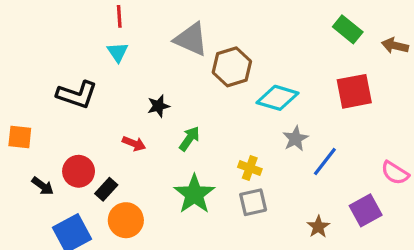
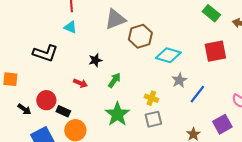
gray triangle: (191, 39) -> (115, 19), turned -45
cyan triangle: (118, 52) -> (70, 27), turned -32
black rectangle: (106, 189) -> (63, 111), turned 72

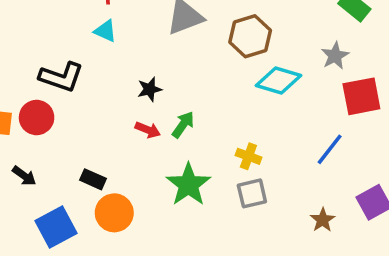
brown hexagon: (140, 36) -> (250, 36), moved
red square: (215, 51) -> (361, 96), moved
gray star: (179, 80) -> (335, 56), moved
red arrow: (80, 83) -> (148, 130), moved
red circle: (46, 100) -> (37, 118), moved

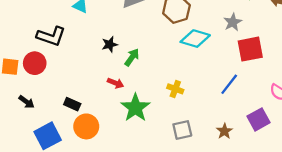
green arrow: (183, 125) -> (132, 57), moved
red arrow: (148, 130) -> (116, 83), moved
gray square: (252, 193) -> (182, 130), moved

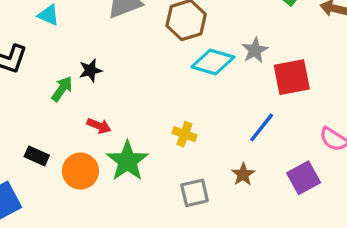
gray star: (233, 22) -> (255, 50), moved
green arrow: (132, 57) -> (62, 89), moved
orange circle: (86, 126) -> (80, 171), moved
brown star: (224, 131) -> (243, 174), moved

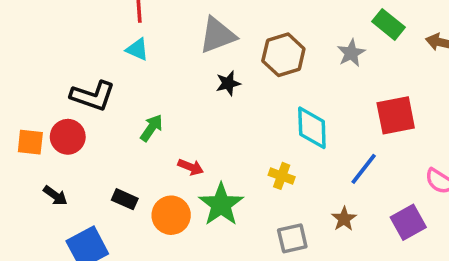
gray star: (255, 50) -> (351, 53), moved
cyan diamond: (213, 62) -> (312, 128), moved, turned 72
black star: (90, 70) -> (228, 83), moved

